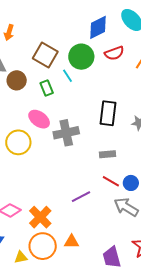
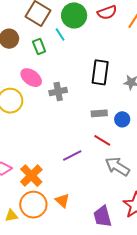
gray cross: (66, 133) -> (58, 92), size x0.7
blue circle: (131, 183) -> (122, 119), moved
orange triangle: (72, 242) -> (62, 201), turned 42

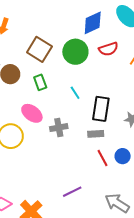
cyan line: (60, 35) -> (75, 93), moved
gray rectangle: (99, 113) -> (96, 134), moved
red line: (102, 140) -> (103, 158), moved, turned 30

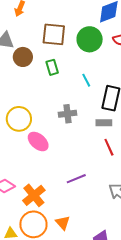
brown square: (39, 49) -> (54, 34), turned -30
pink ellipse: (32, 113) -> (38, 141), moved

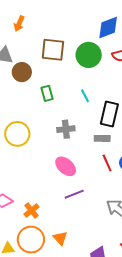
green rectangle: (52, 67) -> (47, 93), moved
pink ellipse: (38, 141) -> (66, 166), moved
orange cross: (34, 195) -> (32, 210), size x0.7

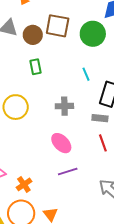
brown circle: (22, 72) -> (33, 35), moved
green rectangle: (47, 93) -> (36, 67), moved

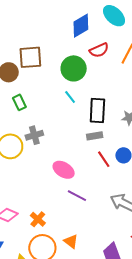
green circle: (93, 34) -> (74, 68), moved
gray cross: (64, 106) -> (34, 135), moved
purple line: (68, 172) -> (77, 196), turned 60

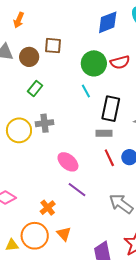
red semicircle: (99, 50) -> (120, 62), moved
brown square: (30, 57) -> (53, 46), size x0.7
green rectangle: (19, 102) -> (35, 88), turned 56
orange cross: (38, 219) -> (48, 208), moved

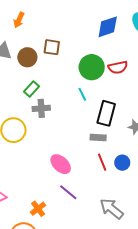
gray cross: (45, 123) -> (41, 108), moved

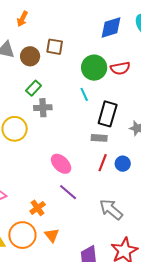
red line: (102, 162) -> (103, 163), turned 42

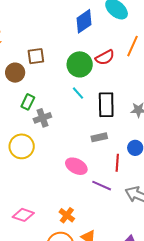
gray rectangle: (99, 138) -> (99, 137), moved
red line: (103, 163) -> (117, 163), moved
purple line: (68, 192) -> (102, 186), moved

